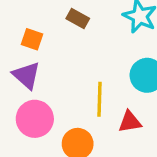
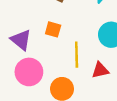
orange square: (32, 39) -> (53, 29), moved

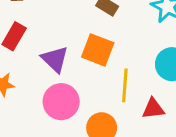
orange square: (53, 29) -> (98, 50), size x1.5

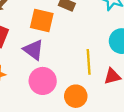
orange square: (98, 50) -> (42, 20), moved

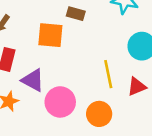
purple triangle: (33, 50) -> (33, 80), moved

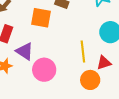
orange circle: (99, 114) -> (90, 80), moved

